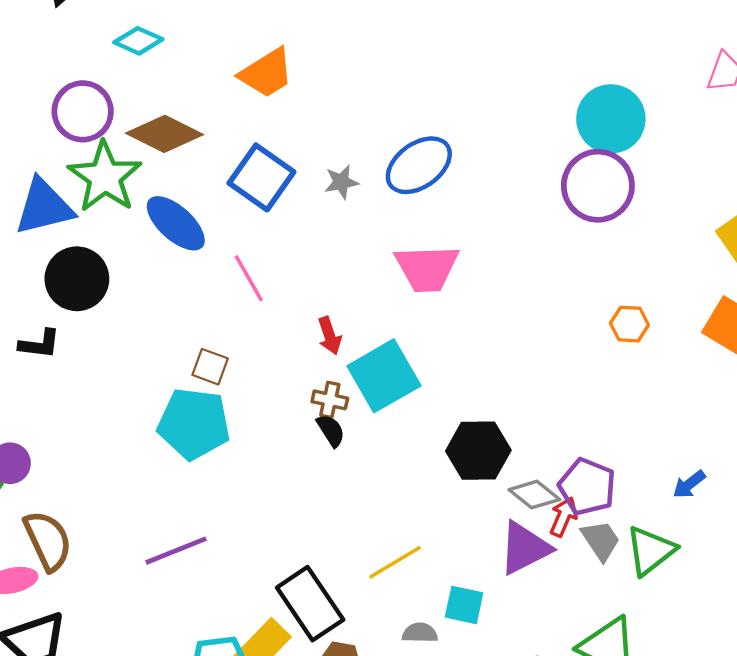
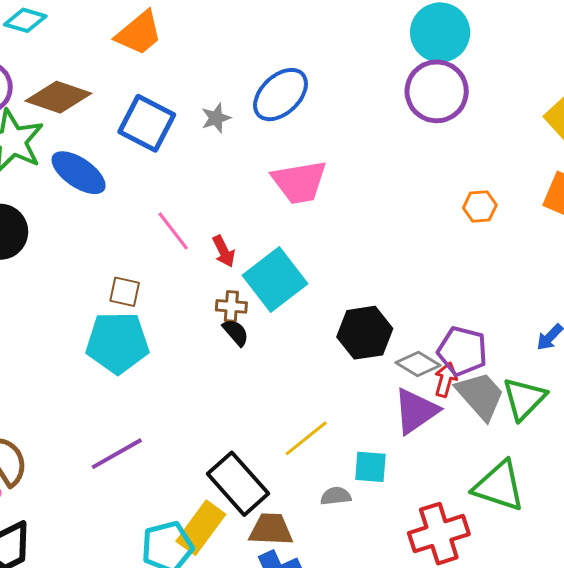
pink line: (249, 278) -> (173, 231), moved
gray trapezoid: (601, 540) -> (480, 396), size x1.4

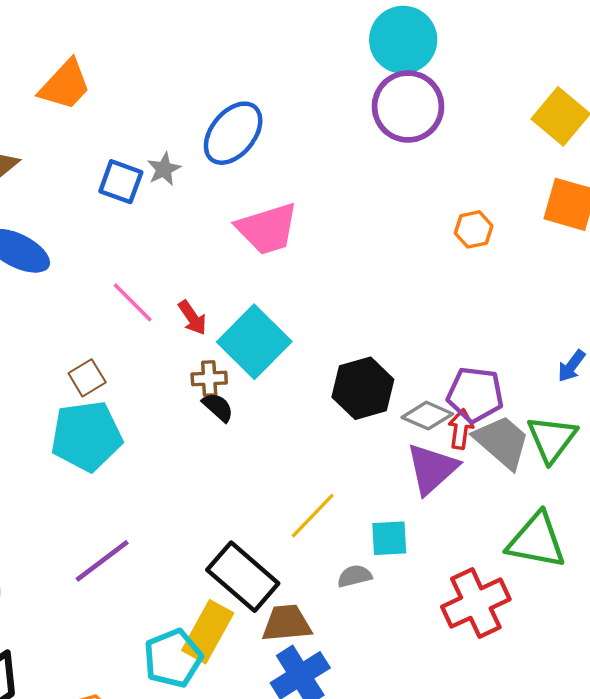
blue square: (147, 123) -> (121, 182), moved, size x0.7
brown square: (125, 292) -> (87, 378), turned -36

